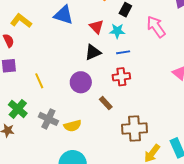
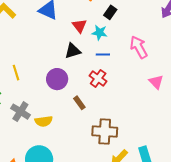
pink arrow: (156, 27) -> (139, 47), moved
red cross: (121, 77) -> (98, 79), turned 36

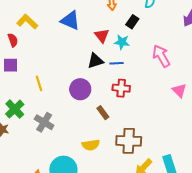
blue line: (103, 55) -> (116, 63), moved
red cross: (98, 79) -> (121, 88), turned -30
yellow semicircle: (44, 121) -> (91, 145), moved

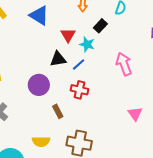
blue line: (116, 63) -> (79, 65), turned -48
pink triangle: (179, 90) -> (135, 114), moved

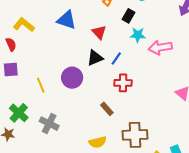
cyan star: (87, 44) -> (138, 35), moved
pink arrow: (124, 64) -> (160, 47), turned -65
purple circle: (39, 85) -> (72, 78), moved

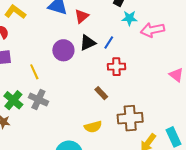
red triangle: (99, 32) -> (82, 16), moved, turned 35
purple circle: (72, 78) -> (63, 50), moved
gray cross: (49, 124) -> (38, 100), moved

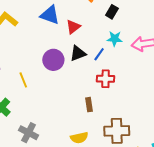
cyan star: (129, 18) -> (115, 39), moved
brown rectangle: (101, 93) -> (89, 105), turned 32
gray cross: (38, 100) -> (28, 133), moved

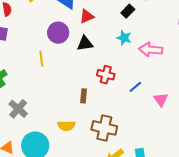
blue line: (99, 54) -> (135, 87), moved
purple circle: (53, 60) -> (58, 33), moved
yellow line: (23, 80) -> (41, 59), moved

